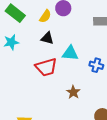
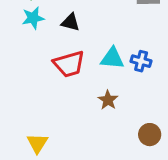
cyan star: (11, 42) -> (33, 18), moved
cyan triangle: (70, 53) -> (112, 58), moved

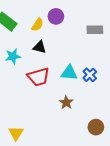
cyan star: (33, 18) -> (13, 56), moved
blue cross: (141, 61) -> (90, 75), turned 32

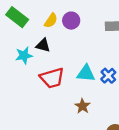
purple circle: (56, 16) -> (71, 21), moved
black triangle: (40, 47) -> (43, 45), moved

